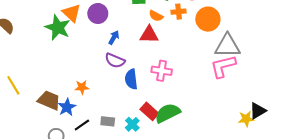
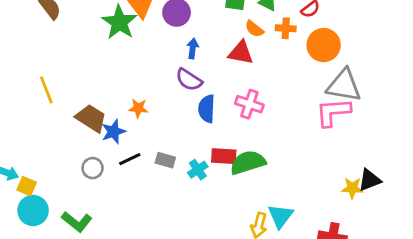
blue arrow: (114, 38) -> (193, 49), turned -32
red rectangle: (149, 111) -> (224, 156), turned -48

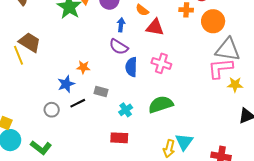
orange semicircle: (254, 29) -> (142, 10), moved
brown trapezoid: (91, 118) -> (30, 42), moved
red rectangle: (224, 156) -> (119, 138), moved
gray rectangle: (165, 160) -> (101, 91), moved
yellow star: (352, 188) -> (235, 85), moved

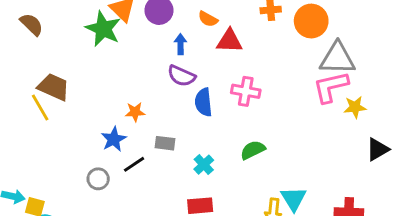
green semicircle: (161, 104) -> (253, 150), size x0.7

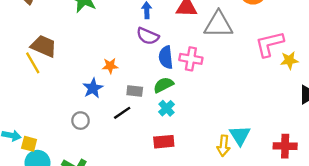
gray triangle: (337, 58) -> (218, 25), moved
pink cross: (246, 91) -> (191, 59), moved
green semicircle: (253, 150) -> (163, 85), moved
black line: (134, 164) -> (122, 113), moved

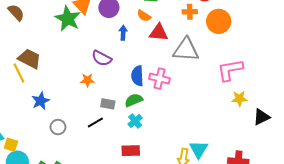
purple semicircle: (148, 36) -> (102, 58), moved
yellow star: (289, 60) -> (239, 99), moved
blue star: (93, 88) -> (41, 101), moved

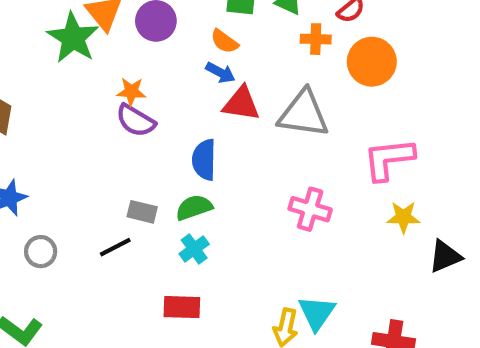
blue arrow: (123, 33) -> (220, 73), moved, turned 112
red triangle: (159, 33) -> (241, 104), moved
pink cross: (160, 79) -> (310, 209), moved
orange star: (87, 80) -> (131, 92), moved

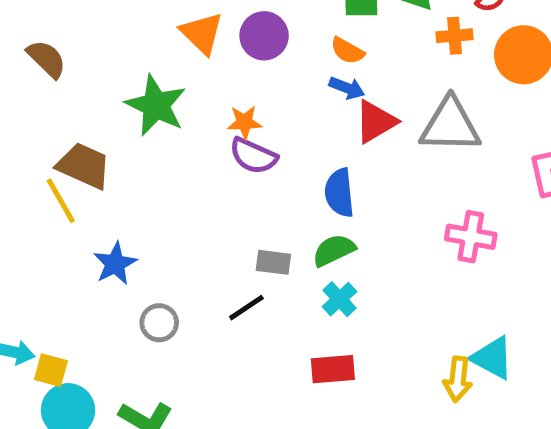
green star: (73, 38) -> (156, 105), moved
red triangle: (241, 104) -> (376, 122), turned -33
cyan triangle: (317, 313) -> (492, 358), turned -30

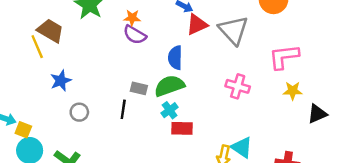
gray triangle: (450, 125) -> (234, 30), turned 40
green semicircle: (334, 250) -> (169, 86), size x1.4
black line: (246, 308) -> (123, 109), turned -54
red rectangle: (333, 369) -> (182, 128), moved

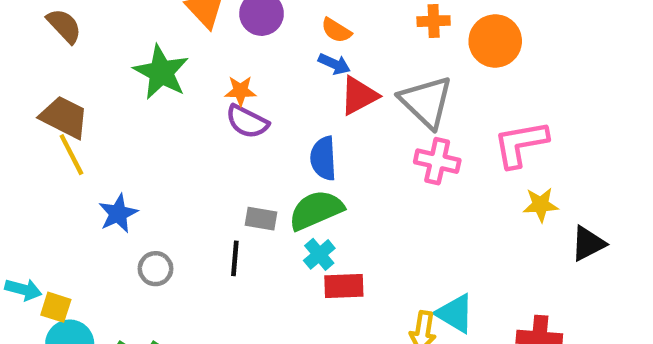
brown trapezoid: (51, 31) -> (64, 117), moved
pink cross: (238, 86) -> (437, 161), moved

